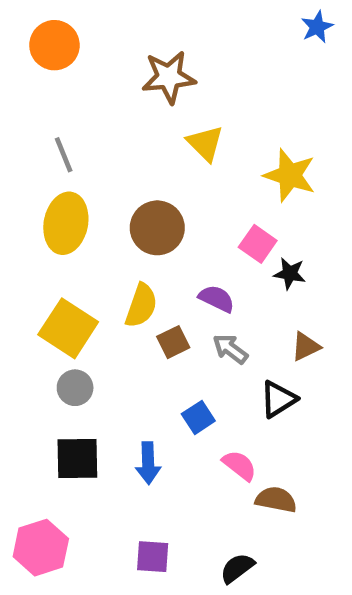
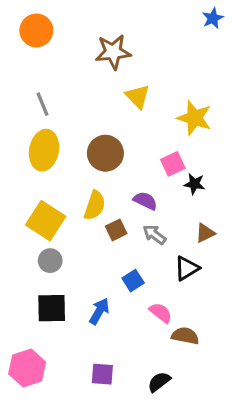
pink square: (258, 244) -> (173, 164), turned 30
blue arrow: (148, 463) -> (99, 311), turned -148

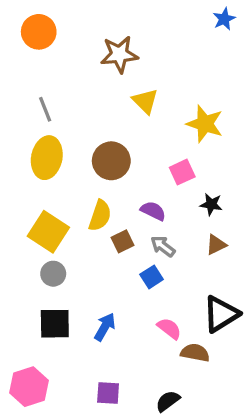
black star: (194, 184) -> (211, 204), moved
black triangle: (187, 268) -> (221, 314), moved, size x1.4
blue square: (133, 281) -> (152, 277), moved

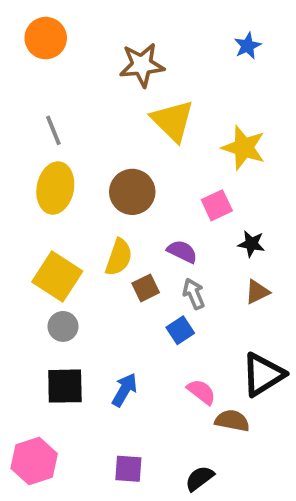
blue star: (224, 19) -> (248, 46), moved
yellow triangle: (145, 101) -> (173, 121), size x1.4
gray arrow: (163, 246) -> (194, 294), turned 30

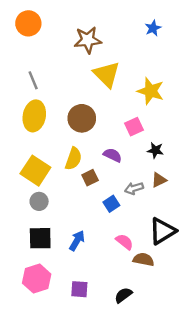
gray arrow: (194, 294) -> (134, 188), moved, turned -84
pink hexagon: (34, 461) -> (37, 279), moved

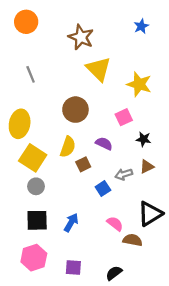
brown star: (88, 40) -> (81, 37), turned 30
yellow ellipse: (34, 116) -> (20, 124), moved

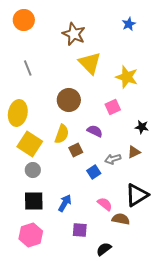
black star: (144, 139) -> (142, 127), moved
purple square: (73, 267) -> (80, 230), moved

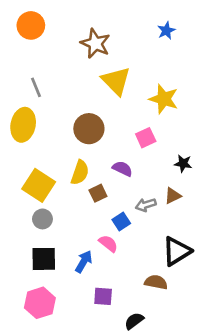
yellow ellipse: (18, 113) -> (23, 125), moved
pink semicircle: (105, 204) -> (108, 243), moved

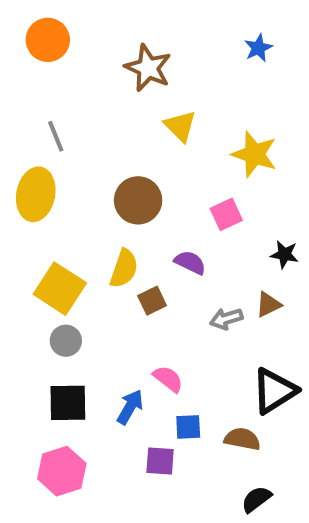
yellow triangle: (116, 81) -> (180, 126), size x0.7
blue square: (121, 222) -> (188, 427), moved, turned 30
black semicircle: (134, 321) -> (256, 499), moved

